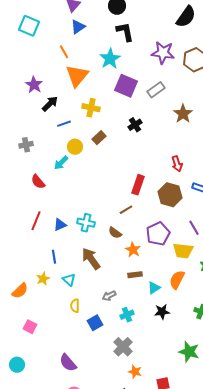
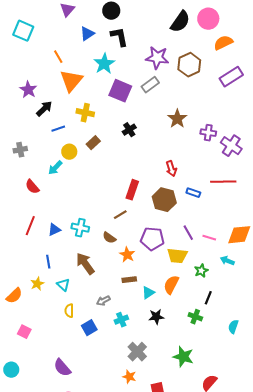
blue triangle: (78, 27) -> (87, 34), moved
gray rectangle: (156, 90) -> (150, 85), moved
purple pentagon: (158, 234) -> (152, 239), turned 30
gray cross: (123, 347) -> (137, 352), moved

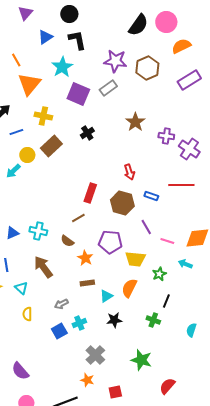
brown rectangle: (93, 143) -> (51, 146), size x1.5
purple line: (188, 233) -> (146, 227), moved
blue square: (89, 328) -> (59, 331), moved

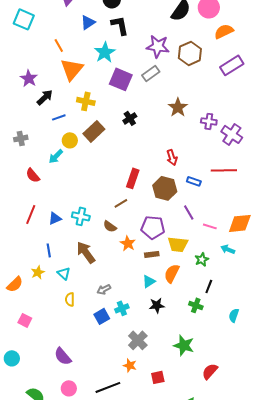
brown rectangle: (87, 283) -> (152, 254), moved

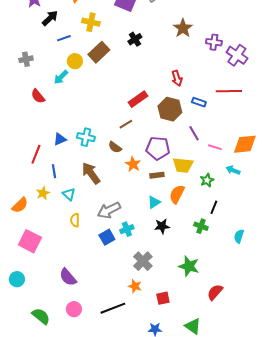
red rectangle: (133, 178) -> (138, 99), turned 36
red line: (31, 214) -> (36, 154), moved
gray arrow: (104, 289) -> (109, 210), size x1.6
pink square: (25, 320) -> (30, 241), size x1.6

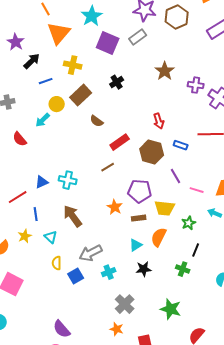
brown semicircle: (115, 147) -> (97, 121), moved
red line: (36, 154) -> (18, 197), turned 36
blue square: (107, 237) -> (76, 276), moved
purple semicircle: (68, 277) -> (62, 329), moved

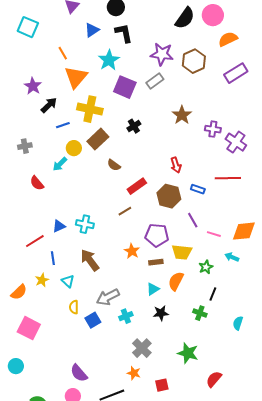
yellow cross: (73, 65) -> (90, 109), size x1.4

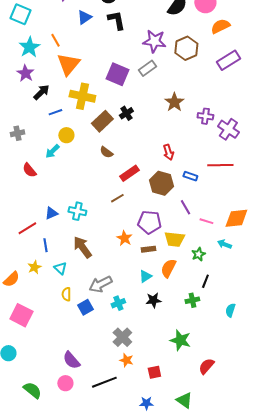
cyan star: (109, 60) -> (29, 47), moved
brown rectangle: (98, 139) -> (102, 121), moved
green cross: (200, 313) -> (192, 300), turned -32
gray cross: (142, 348) -> (122, 337), moved

